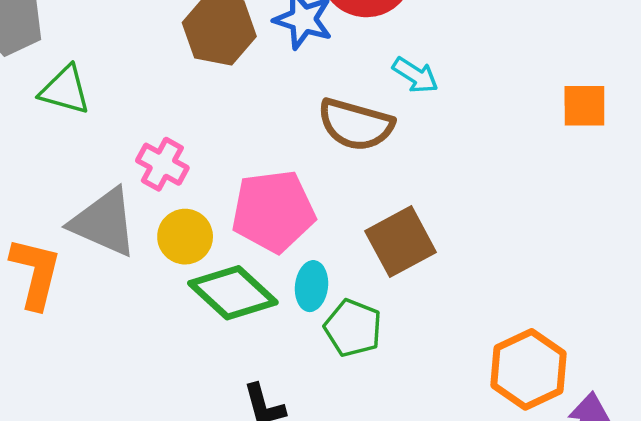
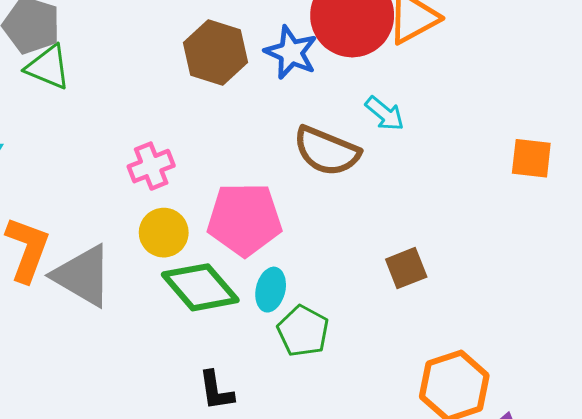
green triangle: (65, 90) -> (48, 67), moved
pink cross: (162, 164) -> (151, 166), turned 33
gray triangle: (104, 222) -> (83, 276), moved
brown square: (401, 242) -> (406, 268), moved, size x0.7

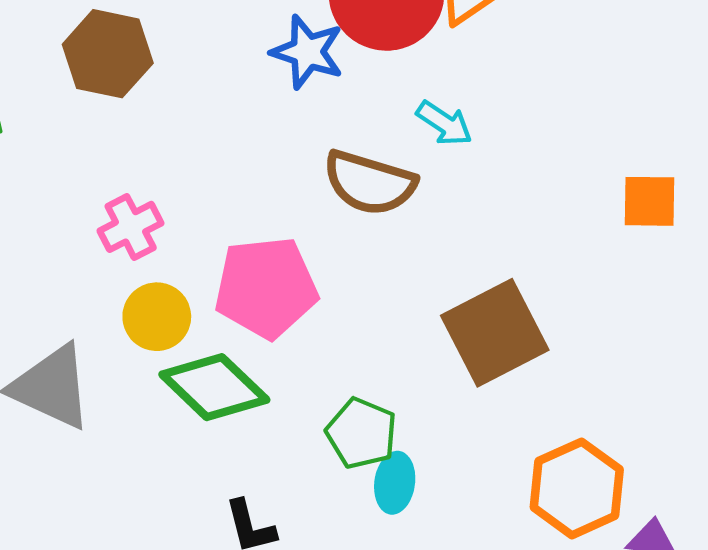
brown hexagon: (216, 53) -> (108, 54), moved
orange square: (531, 158) -> (649, 201), moved
brown square: (406, 268) -> (495, 333), size x1.8
cyan ellipse: (271, 290) -> (395, 483), moved

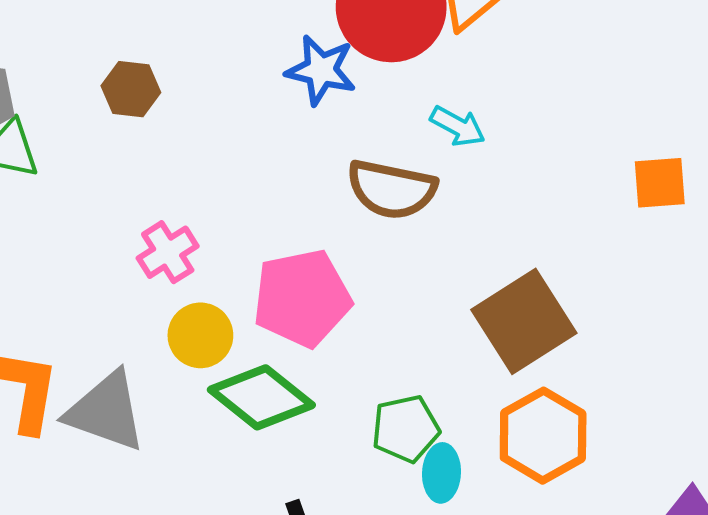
brown hexagon: (108, 54) -> (131, 89), size x0.7
green pentagon: (361, 433) -> (406, 429), turned -30
orange hexagon: (577, 488) -> (543, 436), moved

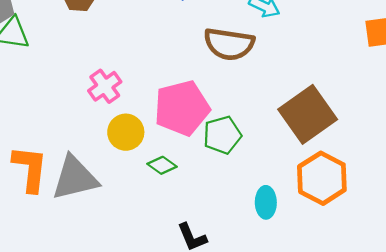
green diamond: (261, 397) -> (162, 165), size x0.5
gray triangle: (106, 411) -> (75, 178), turned -30
green pentagon: (406, 429) -> (222, 135), moved

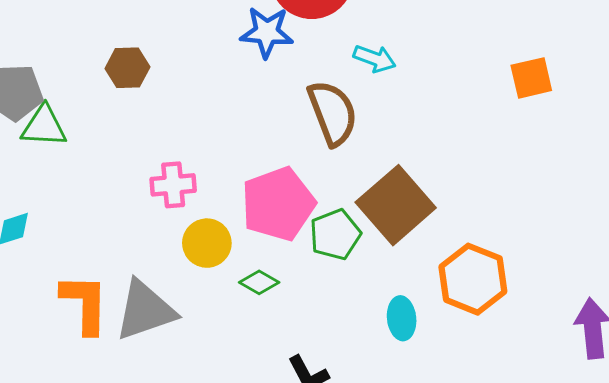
brown semicircle: (229, 44) -> (333, 113), turned -114
pink cross: (105, 86) -> (173, 185), turned 36
brown square: (308, 114) -> (396, 205), moved

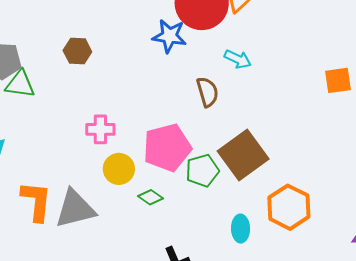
brown semicircle: (333, 113) -> (207, 92), size x0.7

